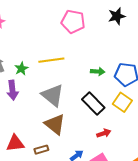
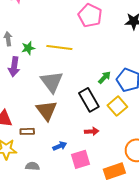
green arrow: (98, 72) -> (104, 77), moved, turned -64

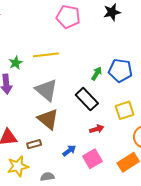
yellow square: (117, 106) -> (125, 110), moved, turned 36

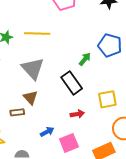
blue pentagon: (120, 71) -> (110, 45), moved
brown triangle: (48, 119) -> (30, 98), size x0.7
brown rectangle: (34, 144) -> (17, 112), moved

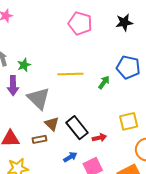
yellow line: (37, 34) -> (70, 74), moved
gray triangle: (33, 69) -> (39, 98), moved
black rectangle: (72, 83) -> (77, 128), moved

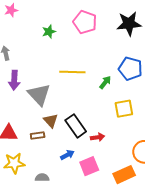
black star: (124, 22) -> (129, 24), size x1.4
green star: (24, 65) -> (49, 32), moved
yellow square: (129, 121) -> (124, 109), moved

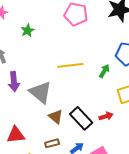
green star: (49, 32) -> (28, 31), moved
brown rectangle: (38, 136) -> (52, 143), moved
red arrow: (98, 137) -> (106, 116), moved

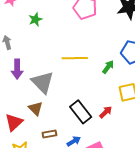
red arrow: (106, 116) -> (106, 112), turned -32
brown triangle: (56, 117) -> (35, 109), moved
red triangle: (16, 135) -> (14, 122), turned -42

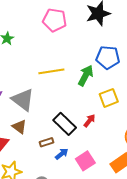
green arrow: (108, 67) -> (86, 76), size x1.5
brown rectangle: (49, 134) -> (46, 142), moved

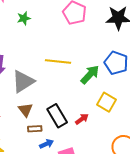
yellow square: (109, 98) -> (107, 102), turned 36
gray triangle: (23, 100) -> (23, 81), turned 35
brown triangle: (19, 127) -> (25, 110), moved

